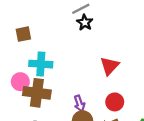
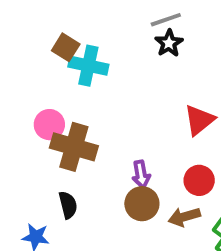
brown square: (23, 34) -> (66, 47), turned 35
cyan cross: (41, 64) -> (88, 66), moved

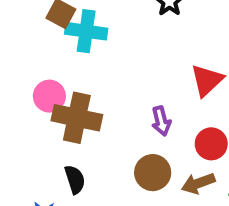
purple arrow: (141, 174) -> (161, 121), moved

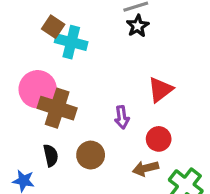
pink circle: (49, 96) -> (38, 89), size x1.5
brown circle: (153, 173) -> (91, 155), moved

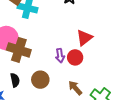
red circle: (159, 139) -> (75, 57), moved
brown arrow: (145, 168) -> (75, 88), turned 63

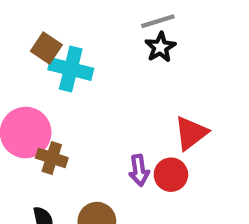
brown cross: (19, 50) -> (52, 158), size x0.6

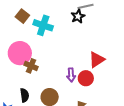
black star: (160, 47) -> (78, 16), moved
brown square: (46, 48) -> (22, 16), moved

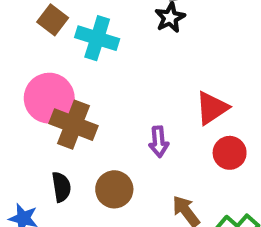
brown cross: (31, 66) -> (74, 125), size x1.5
red circle: (86, 78) -> (230, 153), moved

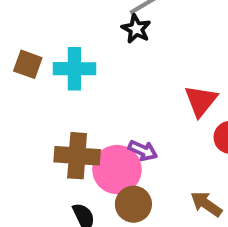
pink circle: (49, 98) -> (117, 170), moved
purple arrow: (159, 142) -> (143, 150), moved, turned -44

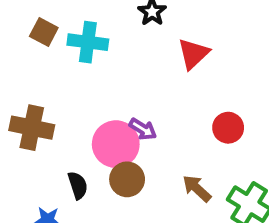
red triangle: (201, 101) -> (193, 54), moved
brown cross: (77, 156) -> (32, 128), moved

